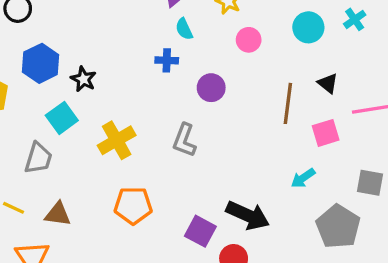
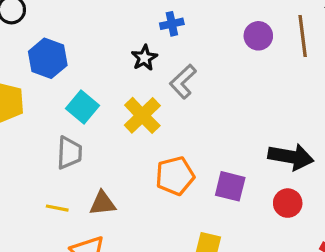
black star: (83, 79) -> (144, 58), moved, turned 30
purple circle: (211, 88) -> (258, 36), moved
gray L-shape: (184, 140) -> (183, 82), moved, turned 40
purple square: (200, 231) -> (230, 186), moved

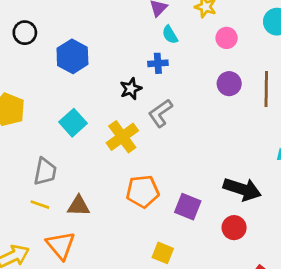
blue hexagon: (48, 58) -> (72, 56), moved
gray trapezoid: (69, 153) -> (45, 172), moved

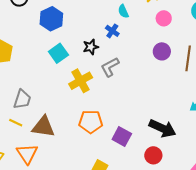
blue cross: (158, 63) -> (112, 31), turned 32
cyan square: (73, 123) -> (58, 53), moved
brown triangle: (79, 206) -> (43, 127), size x1.4

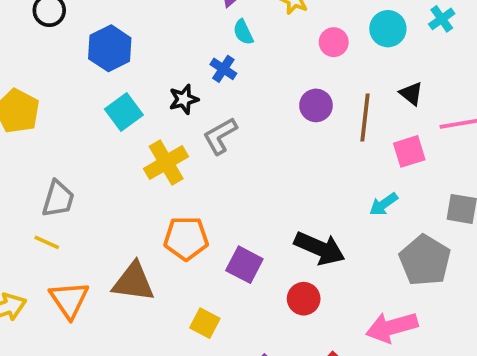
pink circle: (164, 18) -> (334, 42), moved
brown triangle: (43, 127) -> (133, 282), moved

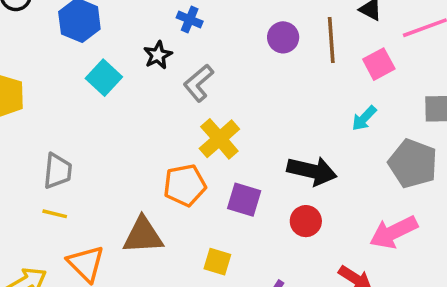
yellow cross: (166, 163) -> (219, 139), moved

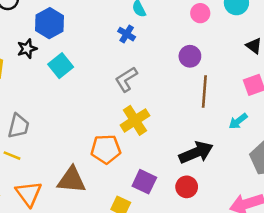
brown line: (331, 40) -> (204, 92), moved
black star: (158, 55) -> (27, 49), moved
black arrow: (312, 171) -> (196, 153), turned -44
purple square: (244, 200) -> (144, 182), moved

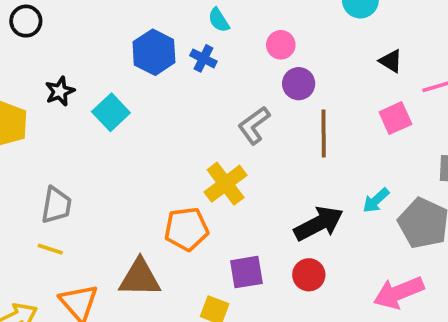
pink circle: (200, 13) -> (281, 45), moved
blue hexagon: (50, 23) -> (154, 52), moved
gray L-shape: (126, 79) -> (254, 125), moved
cyan arrow: (238, 121) -> (376, 200), moved
purple square: (144, 182) -> (246, 272), turned -30

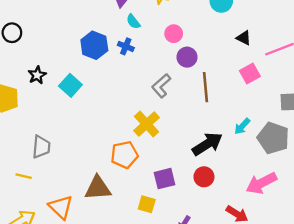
yellow line: (50, 249) -> (24, 176), moved

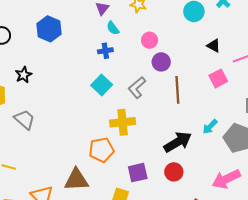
blue hexagon: (94, 45) -> (49, 29), moved
blue cross: (126, 46) -> (105, 51), turned -32
cyan square: (70, 85) -> (102, 85), moved
yellow cross: (147, 124) -> (123, 122), turned 35
gray trapezoid: (41, 147) -> (25, 119), moved, turned -55

